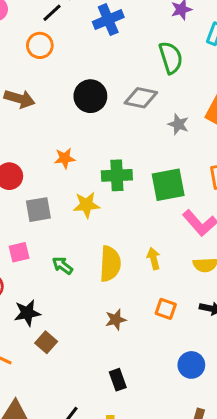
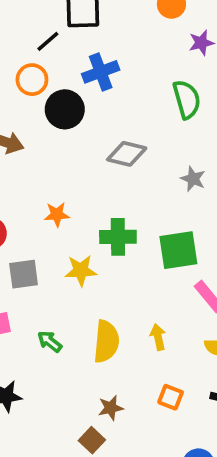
blue cross: (108, 20) -> (101, 72), moved
black circle: (90, 96) -> (65, 109), moved
gray diamond: (141, 98) -> (127, 154), moved
brown square: (46, 342) -> (92, 440), moved

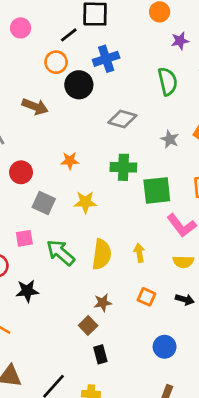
green cross: (118, 237) -> (123, 167), moved
gray square: (24, 274) -> (44, 203), turned 30
green arrow: (50, 342) -> (61, 253), size x1.6

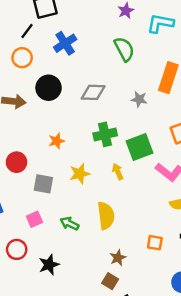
black circle: (79, 85) -> (49, 88), moved
green arrow: (61, 253) -> (69, 223), size x0.7
yellow arrow: (139, 253) -> (118, 172), moved

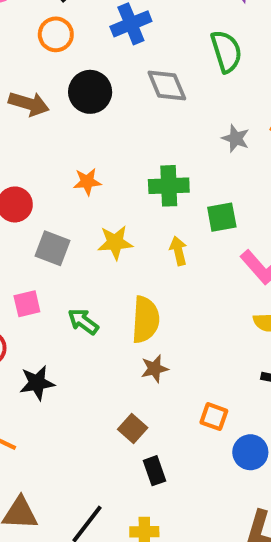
gray diamond: (93, 92) -> (167, 85), moved, turned 55
green square: (140, 147) -> (222, 217), size x0.7
orange square: (155, 243) -> (214, 417), moved
brown star: (118, 258) -> (155, 369), moved

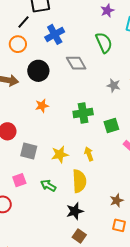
orange star: (87, 182) -> (42, 106), moved
yellow star: (115, 243) -> (60, 154), moved
yellow arrow: (178, 251) -> (89, 154), moved
brown star: (155, 369) -> (117, 200), moved
black star: (37, 383) -> (75, 211), moved

